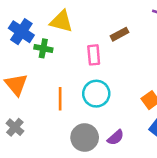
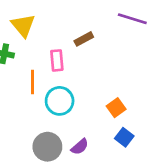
yellow triangle: (61, 21) -> (23, 25), turned 35
orange line: (60, 99) -> (33, 82), moved

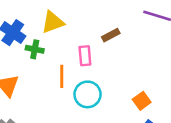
yellow triangle: (23, 25) -> (53, 22), turned 50

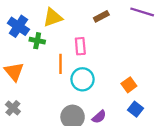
brown rectangle: (111, 35) -> (101, 16), moved

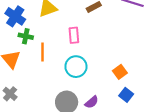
green cross: (37, 41) -> (26, 36), moved
orange line: (60, 64) -> (42, 52), moved

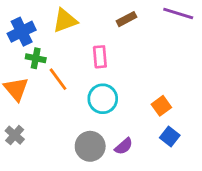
blue cross: (15, 16) -> (22, 32), turned 30
orange line: (42, 52) -> (58, 79), turned -36

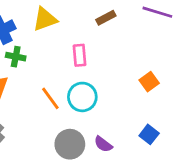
orange line: (58, 79) -> (50, 98), moved
orange square: (161, 106) -> (149, 82), moved
purple semicircle: (124, 146) -> (103, 144), turned 78

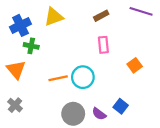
pink rectangle: (80, 55) -> (103, 45), moved
orange line: (50, 98) -> (58, 78), turned -66
blue square: (149, 134) -> (121, 106), moved

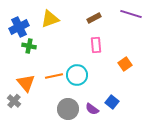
orange triangle: (16, 70) -> (26, 83), moved

